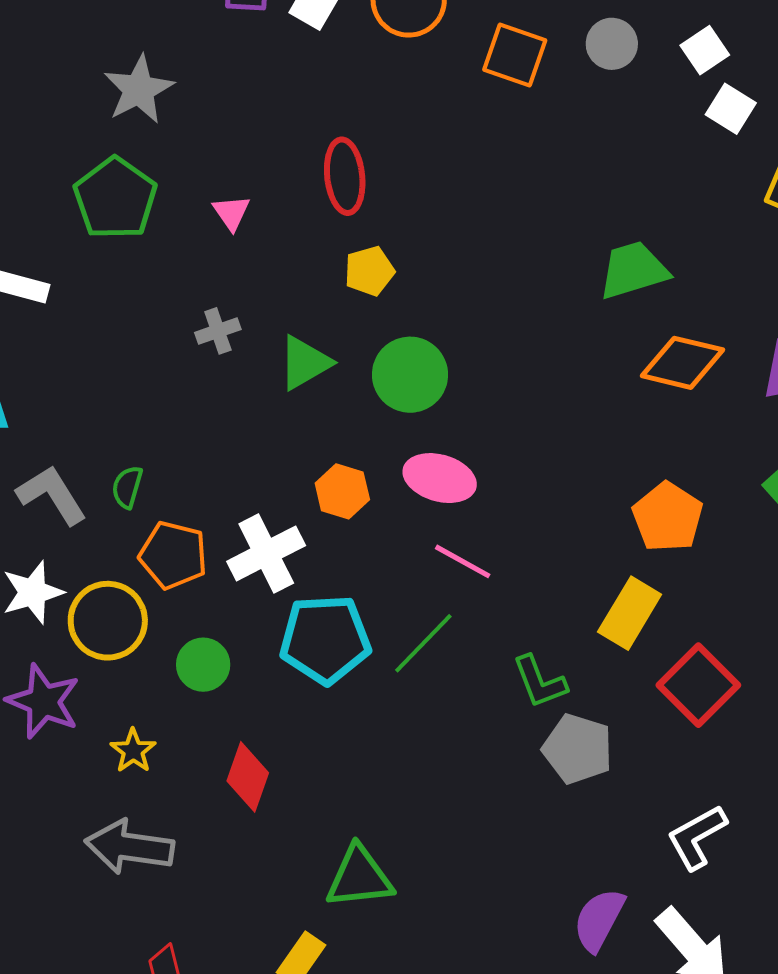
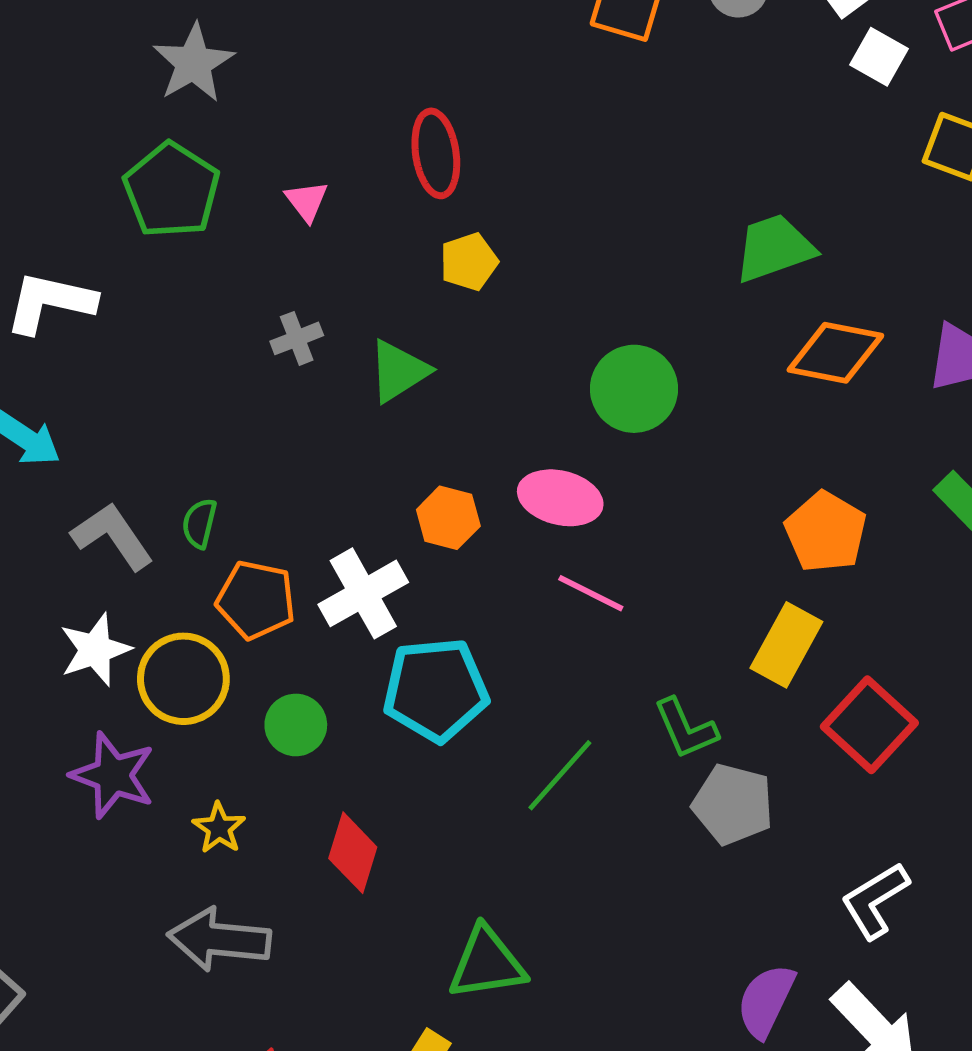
green circle: (410, 375) -> (634, 389), moved
green line: (423, 643) -> (560, 775), moved

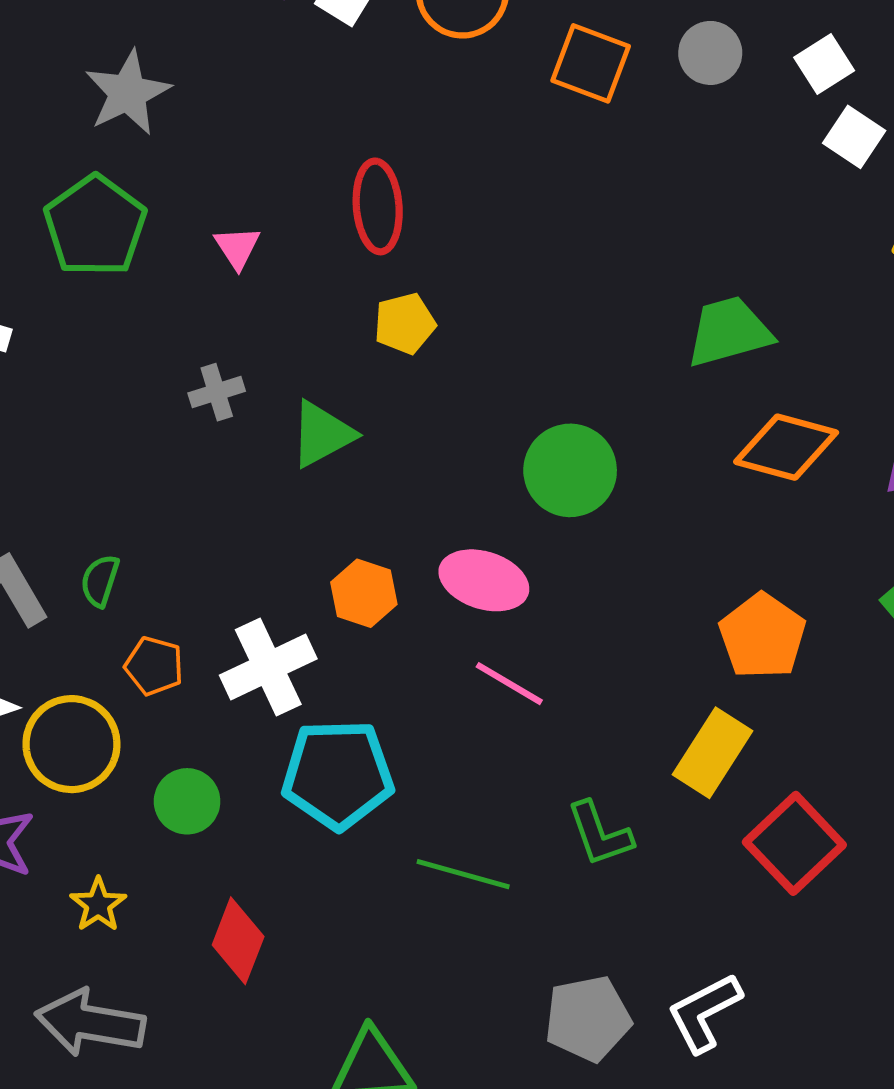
orange pentagon: (256, 600) -> (154, 666), size x0.7
green line: (560, 775) -> (463, 874), turned 60
gray pentagon: (733, 804) -> (588, 1018), moved, turned -30
white L-shape: (875, 900) -> (704, 1012), moved

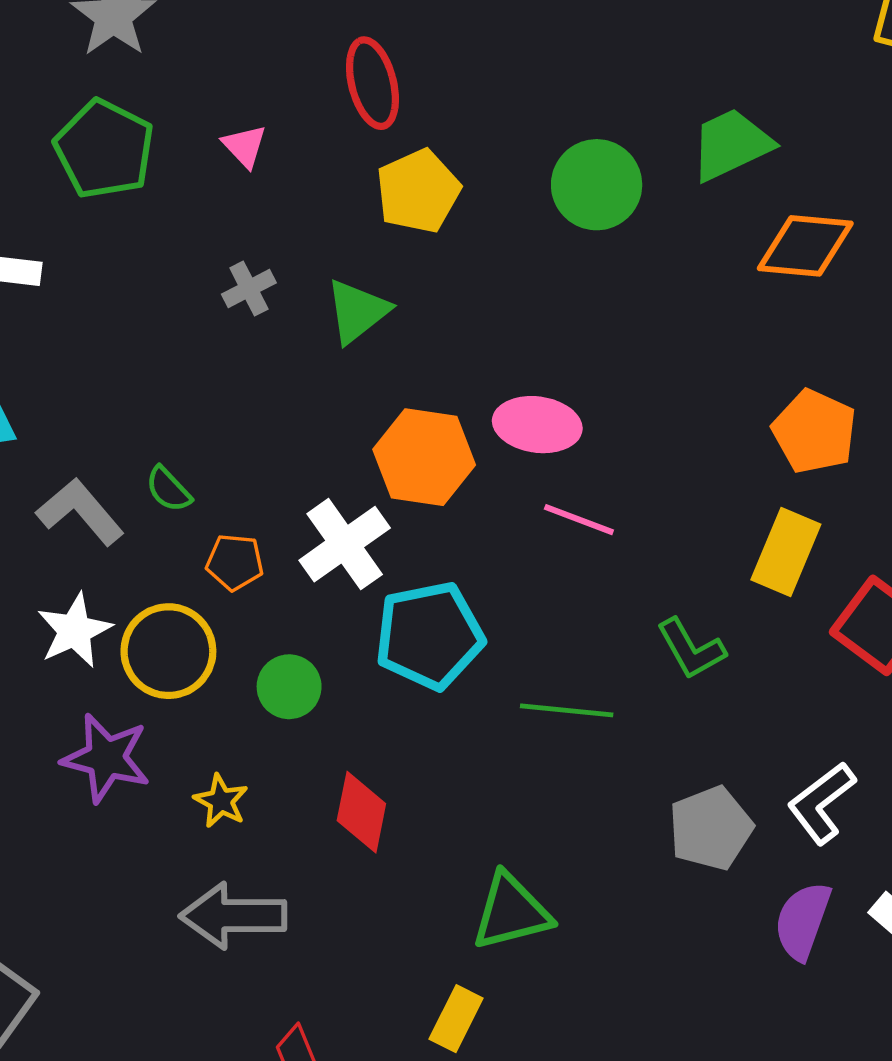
yellow pentagon: (405, 324) -> (418, 191), size x1.4
green circle: (570, 470) -> (597, 185), moved
green semicircle: (100, 581) -> (168, 489), turned -51
orange hexagon: (364, 593) -> (424, 457), size x1.5

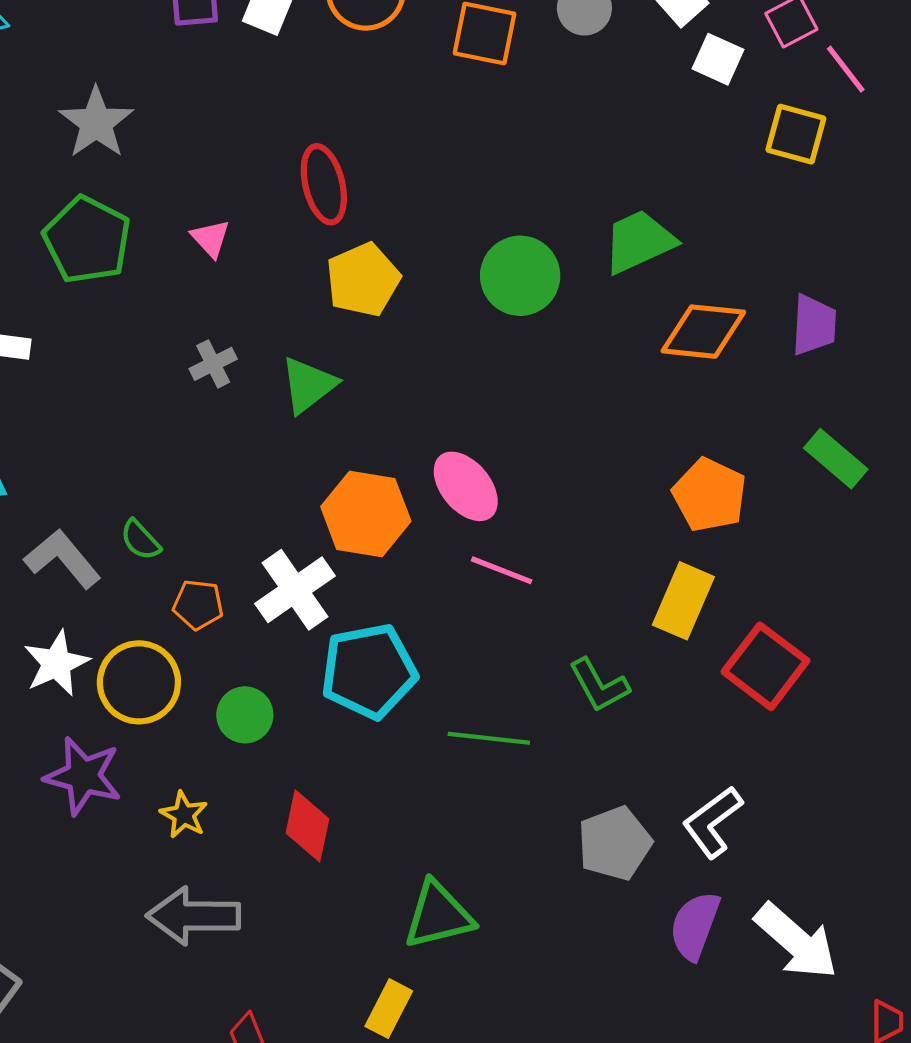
pink ellipse: (537, 425) -> (466, 486), turned 42

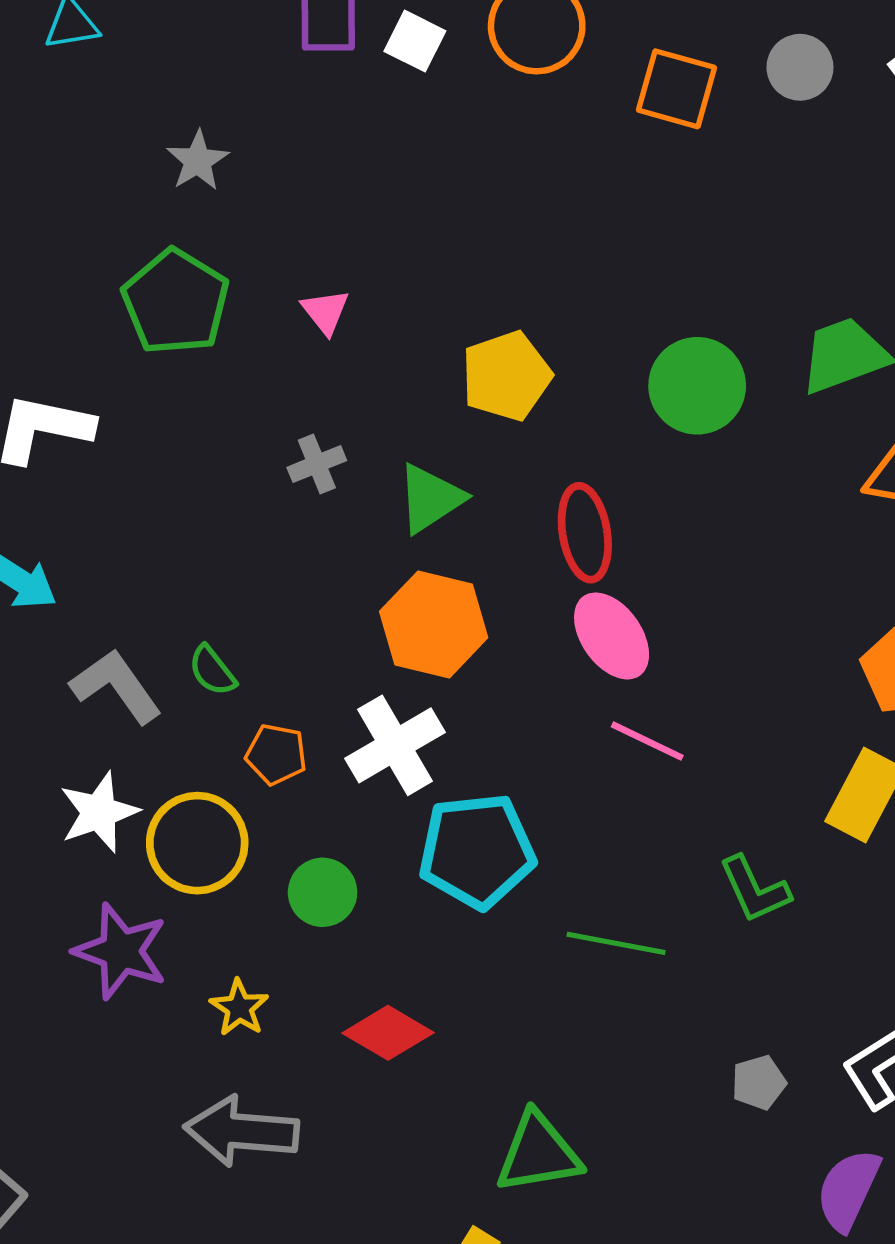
gray star: (96, 123) -> (198, 161), size x0.7
red ellipse: (324, 184) -> (585, 533), moved
orange hexagon: (366, 514) -> (434, 624), moved
red diamond: (307, 826) -> (388, 1033), turned -76
gray pentagon: (615, 843) -> (759, 1082), size x0.6

